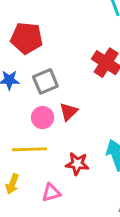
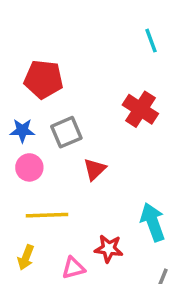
pink circle: (43, 118) -> (29, 167), moved
red star: (77, 164) -> (109, 249), moved

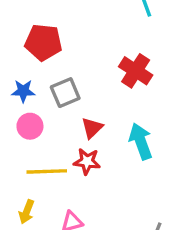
cyan arrow: (153, 222) -> (141, 141), moved
red star: (109, 249) -> (87, 161), moved

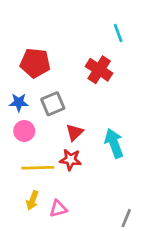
red cross: (136, 71) -> (99, 70), moved
yellow arrow: (27, 212) -> (32, 200), moved

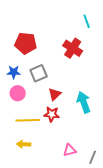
yellow arrow: (32, 200) -> (24, 144), turned 72
pink triangle: (58, 209) -> (70, 150), moved

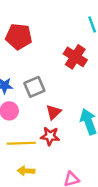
red pentagon: (26, 43) -> (19, 36), moved
yellow arrow: (24, 144) -> (26, 171), moved

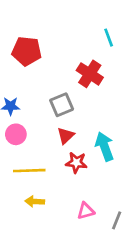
gray square: (34, 87) -> (62, 105), moved
red star: (50, 136) -> (76, 163), moved

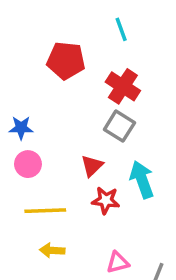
cyan line: (109, 38) -> (121, 29), moved
red pentagon: (27, 51) -> (66, 60), moved
gray square: (62, 105) -> (119, 126), moved, turned -35

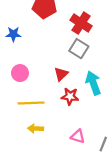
blue star: (21, 128) -> (13, 34), moved
pink triangle: (118, 262) -> (78, 136), turned 32

